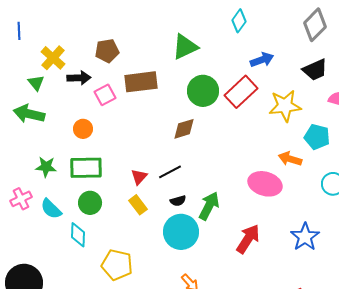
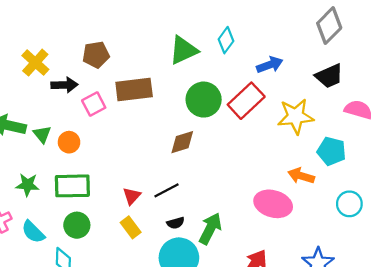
cyan diamond: (239, 21) -> (226, 40), moved
green triangle: (36, 83) -> (42, 134), moved

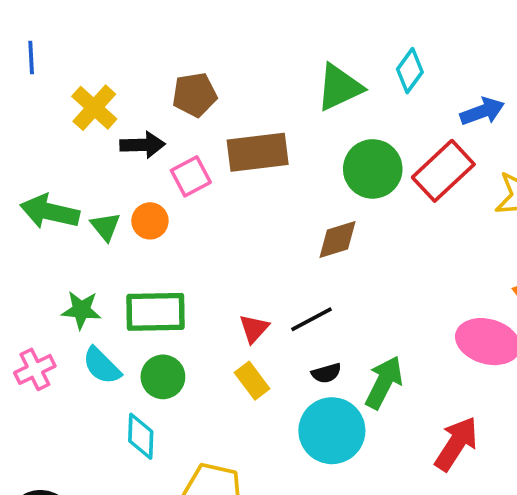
orange circle: (69, 142) -> (150, 221), moved
cyan semicircle: (33, 232) -> (102, 366), moved

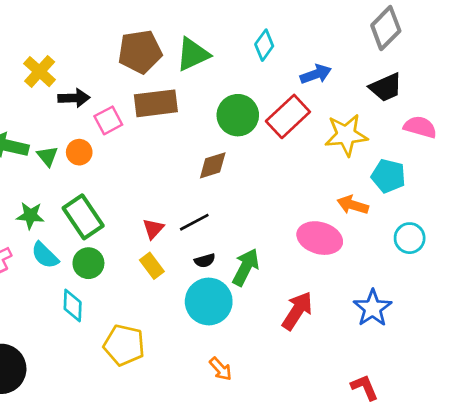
green triangle: (339, 87) -> (193, 54), moved
brown pentagon: (195, 95) -> (140, 52), moved, size x1.4
green rectangle: (156, 312) -> (83, 217), turned 57

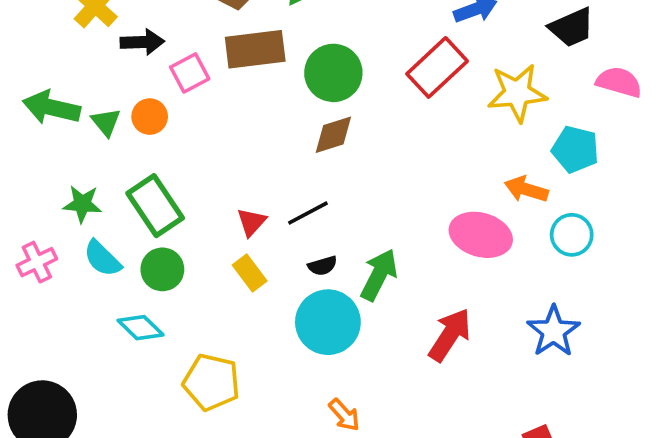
green circle: (238, 115) -> (333, 73), moved
cyan circle: (410, 238) -> (572, 235), moved
cyan diamond: (73, 305) -> (141, 328), turned -48

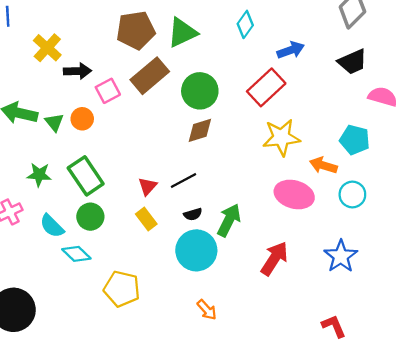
brown rectangle: (255, 49) -> (150, 76), turned -33
yellow star: (517, 93) -> (281, 137), moved
cyan semicircle: (102, 258) -> (52, 226), moved

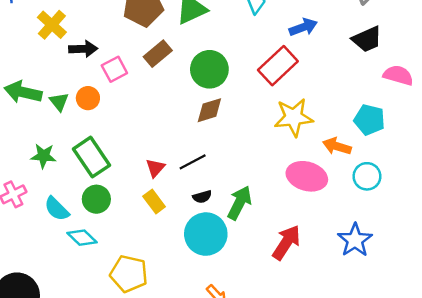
brown rectangle: (150, 76) -> (158, 54), size x0.7

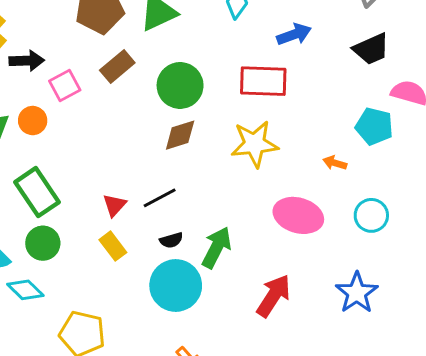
red rectangle: (278, 66) -> (263, 81), turned 45
yellow star: (294, 117) -> (255, 144), moved
cyan pentagon: (369, 120) -> (374, 126), moved
orange arrow: (337, 146) -> (335, 163), moved, size x0.7

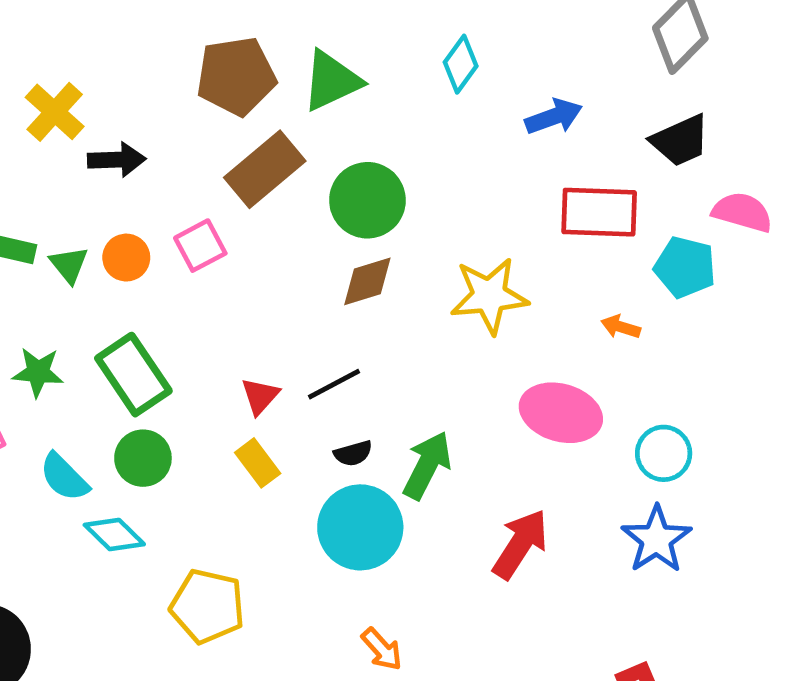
brown rectangle: (117, 67) -> (265, 169), size x1.4
red rectangle: (263, 81) -> (599, 212), moved
pink square: (65, 85) -> (200, 246), moved
cyan circle: (371, 215) -> (664, 453), moved

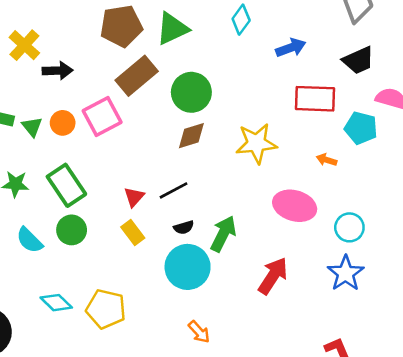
pink square: (200, 246) -> (102, 117), size x1.4
cyan diamond: (114, 535) -> (56, 303), moved

